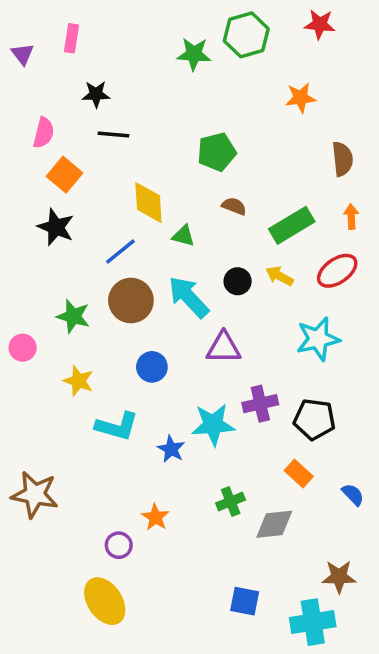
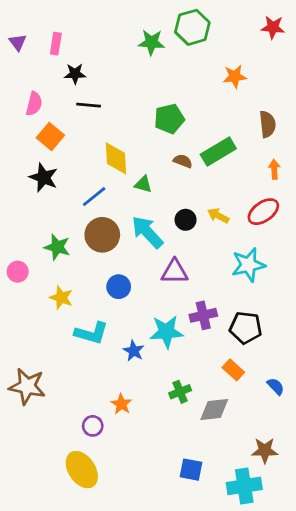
red star: (320, 24) -> (273, 27), moved
pink rectangle: (72, 38) -> (56, 44), moved
green rectangle: (292, 225) -> (218, 152), moved

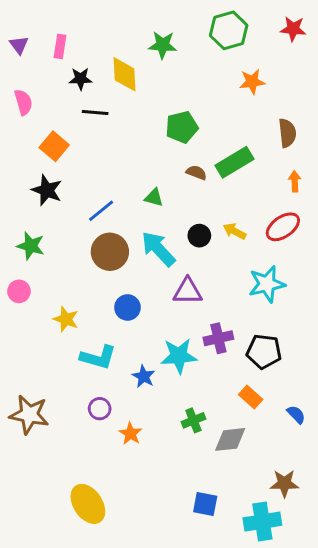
green hexagon: (192, 27) -> (229, 30), moved
pink semicircle: (34, 104) -> (23, 102), moved, turned -30
yellow diamond: (116, 158) -> (125, 74), moved
green star: (57, 247) -> (31, 246), moved
purple circle: (93, 426) -> (100, 409), moved

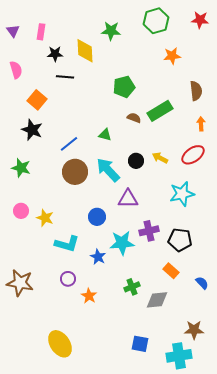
pink circle: (19, 291) -> (21, 211), moved
blue circle: (127, 307) -> (97, 217), moved

